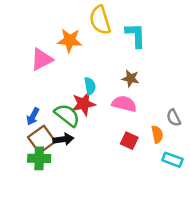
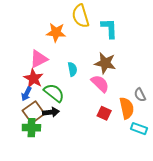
pink triangle: (42, 59) -> (39, 59), moved
brown star: (131, 78) -> (105, 63), size x1.5
red star: (84, 104) -> (34, 78), moved, turned -30
pink semicircle: (124, 104) -> (100, 84), turned 30
orange semicircle: (157, 134) -> (127, 108), size x1.5

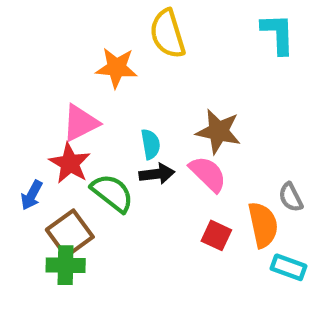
cyan L-shape: (109, 28) -> (278, 34), moved
blue arrow: (26, 94) -> (32, 195), moved
black arrow: (51, 112) -> (157, 174), moved

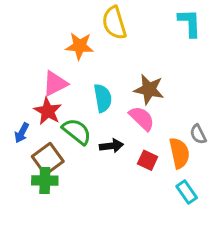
cyan semicircle: (151, 144) -> (103, 98), size x1.4
black arrow: (157, 174) -> (111, 146), moved
cyan rectangle: (289, 267) -> (187, 192), moved, turned 35

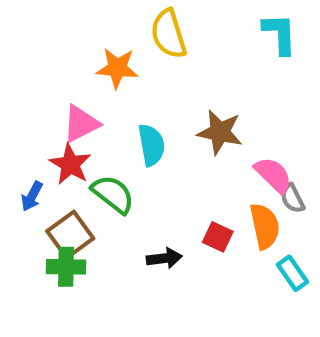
pink semicircle: (142, 118) -> (273, 175), moved
black arrow: (111, 146) -> (164, 258), moved
cyan rectangle: (187, 192) -> (292, 273), moved

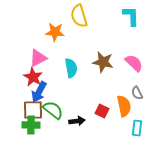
pink semicircle: (273, 175) -> (134, 63), moved
green semicircle: (113, 194) -> (53, 110), moved
blue arrow: (32, 196) -> (39, 92), moved, size x1.5
brown square: (70, 235) -> (33, 110), turned 35
cyan rectangle: (292, 273) -> (137, 128), turned 42

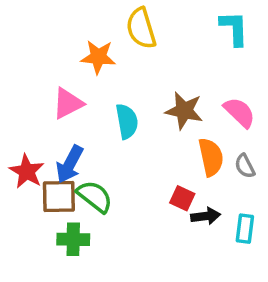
red star: (33, 77) -> (27, 171), moved
orange semicircle: (124, 106) -> (211, 157), moved
black arrow: (77, 121) -> (206, 216), moved
green cross: (31, 125) -> (73, 239), moved

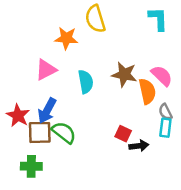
orange semicircle: (211, 157) -> (147, 91), moved
cyan rectangle: (245, 229) -> (165, 128), moved
green cross: (73, 239) -> (31, 166), moved

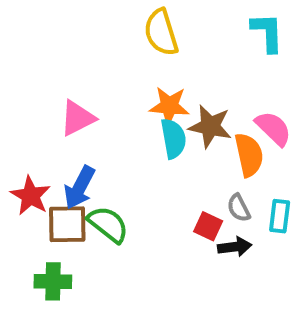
orange star: (66, 38) -> (169, 106), moved
cyan semicircle: (86, 82) -> (173, 139), moved
gray semicircle: (165, 112) -> (239, 208), moved

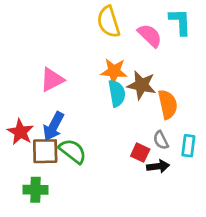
pink semicircle: (273, 128) -> (150, 36), moved

